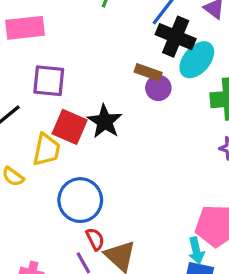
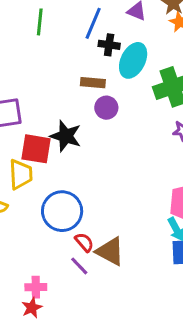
black cross: (176, 37) -> (109, 45), size x0.6
purple circle: (158, 88) -> (106, 108), moved

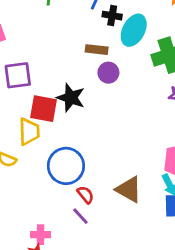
brown triangle: (110, 251) -> (129, 190), moved

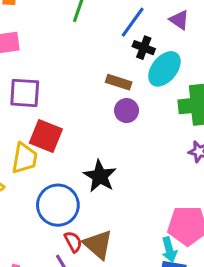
black star: (71, 98) -> (100, 176), moved
brown triangle: (129, 190) -> (98, 244), moved

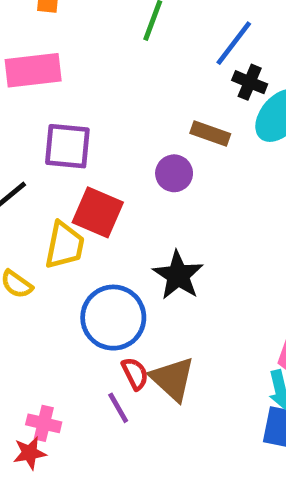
purple circle: (127, 111) -> (174, 173), moved

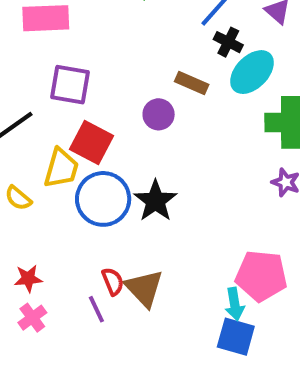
blue circle: (113, 318) -> (103, 199), moved
pink cross: (44, 423) -> (32, 318), turned 36
red star: (30, 453) -> (28, 279), moved

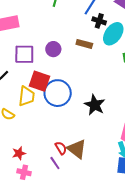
purple circle: (159, 114) -> (53, 49), moved
blue circle: (103, 199) -> (58, 93), moved
black star: (155, 201) -> (95, 105), moved
pink cross: (32, 318) -> (24, 172), turned -32

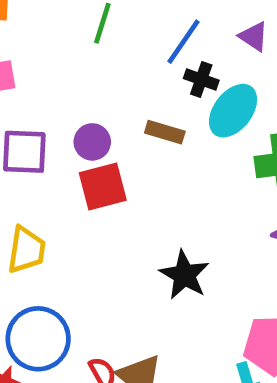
red square: (40, 81) -> (103, 187), moved, turned -35
blue circle: (58, 93) -> (38, 339), moved

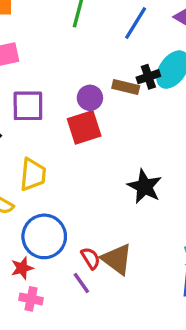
black cross: (201, 79) -> (148, 77), moved, turned -35
purple circle: (92, 142) -> (90, 98), moved

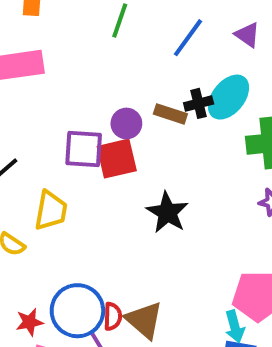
purple square: (28, 106) -> (84, 149), moved
black star: (144, 186) -> (167, 213), moved
blue circle: (44, 236) -> (77, 311), moved
red semicircle: (91, 258) -> (113, 316), turned 30

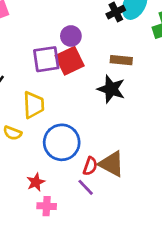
brown rectangle: (170, 114) -> (121, 60), moved
blue circle: (77, 311) -> (62, 142), moved
red semicircle: (113, 316) -> (90, 166), turned 30

